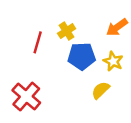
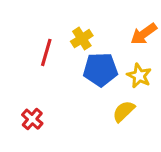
red cross: (26, 97) -> (32, 119), size x0.6

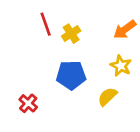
red line: (46, 52) -> (46, 24), moved, turned -35
blue pentagon: (100, 70) -> (71, 75), moved

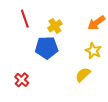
red line: (46, 24) -> (25, 19), moved
blue pentagon: (71, 75) -> (47, 48), moved

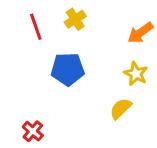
yellow cross: (55, 26) -> (75, 19), moved
red cross: (22, 80) -> (33, 131), moved

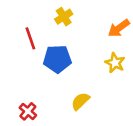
red line: (36, 27) -> (30, 38), moved
yellow semicircle: (121, 109) -> (80, 101), moved

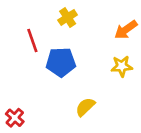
yellow star: (115, 63) -> (122, 66), turned -30
red cross: (28, 111) -> (15, 118), moved

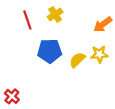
red line: (32, 41) -> (27, 20), moved
yellow semicircle: (85, 107) -> (77, 60), moved

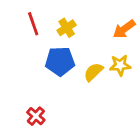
yellow cross: (55, 14) -> (67, 28), moved
red cross: (12, 96) -> (36, 116), moved

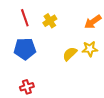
blue pentagon: (60, 61) -> (25, 49), moved
red cross: (36, 116) -> (27, 87), turned 32

